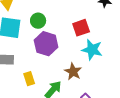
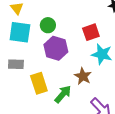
yellow rectangle: (29, 79) -> (39, 83), size x1.5

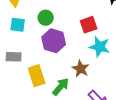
cyan square: (20, 32) -> (18, 25), size x0.7

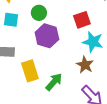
brown star: (81, 69) -> (85, 65), moved

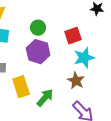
green circle: (39, 13) -> (38, 28), moved
cyan star: (93, 42) -> (84, 58), turned -30

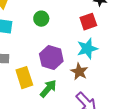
red square: (73, 36) -> (88, 22), moved
purple hexagon: (38, 52) -> (51, 58), moved

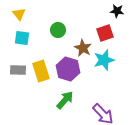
brown star: (79, 72) -> (83, 48), moved
yellow rectangle: (24, 78) -> (41, 71), moved

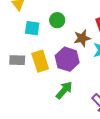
cyan square: (22, 38) -> (32, 28), moved
brown star: (83, 48) -> (82, 38), turned 30

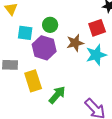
purple hexagon: (67, 59) -> (44, 48), moved
yellow rectangle: (40, 61) -> (33, 81), moved

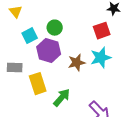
cyan square: (25, 33) -> (30, 36), turned -35
brown star: (75, 43) -> (77, 63), moved

